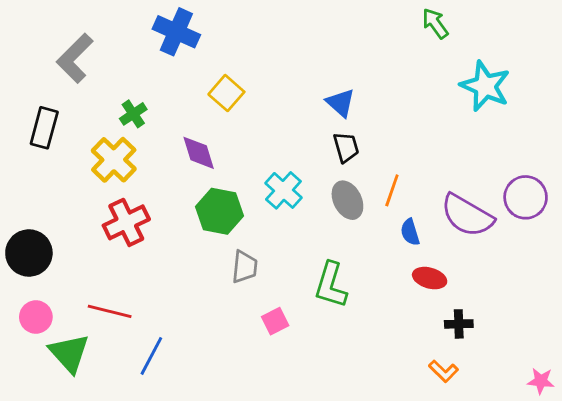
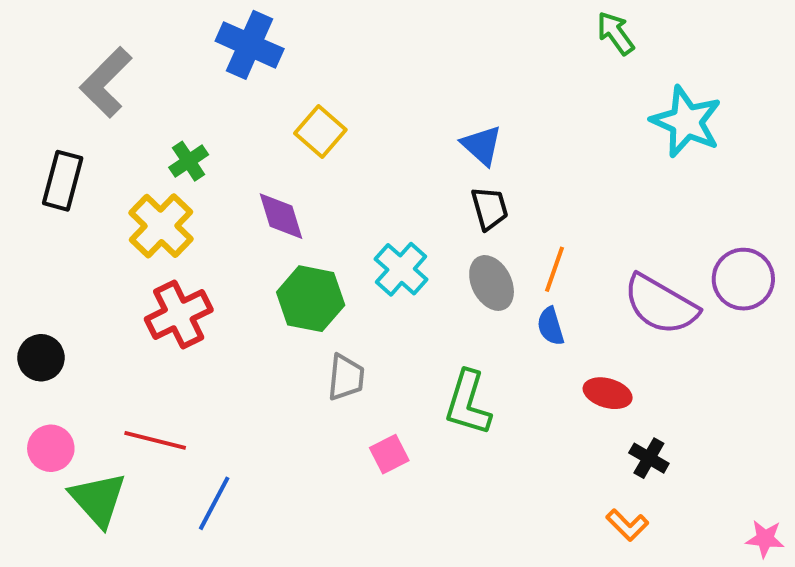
blue semicircle: (410, 232) -> (551, 326), moved
black circle: (29, 253) -> (41, 358), size x0.7
black cross: (459, 324) -> (649, 458), turned 32

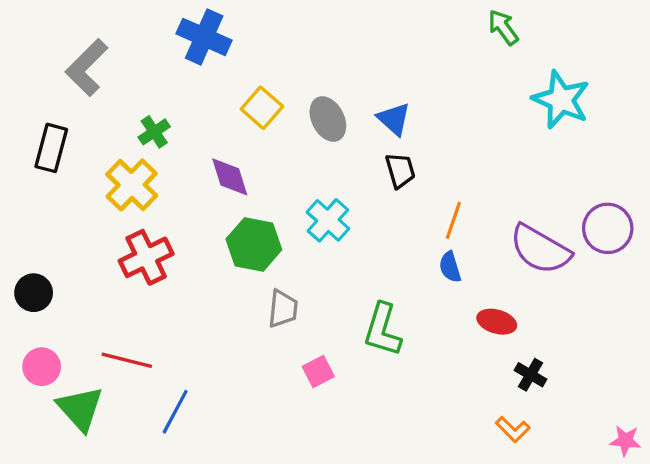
gray ellipse: (492, 283) -> (328, 119), moved

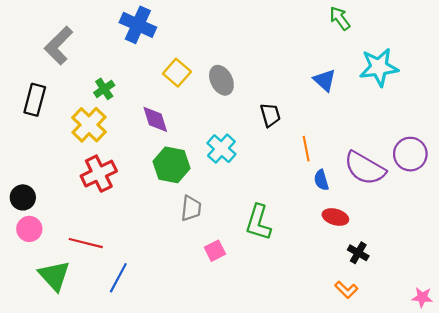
cyan star: (561, 100) -> (379, 67), turned -30
blue triangle: (394, 119) -> (325, 80), moved
orange line: (453, 220) -> (306, 149), turned -30
blue semicircle: (450, 267) -> (321, 180), moved
pink circle: (42, 367) -> (29, 229), moved

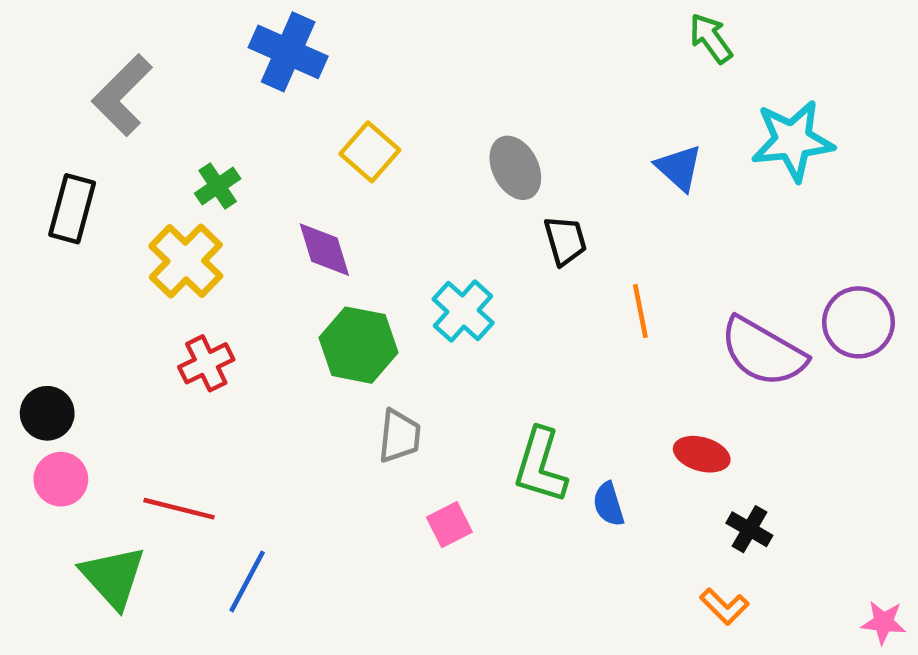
gray ellipse: (221, 80) -> (515, 168), moved
red cross: (99, 174) -> (206, 363), size x0.7
blue semicircle: (321, 180) -> (609, 504), moved

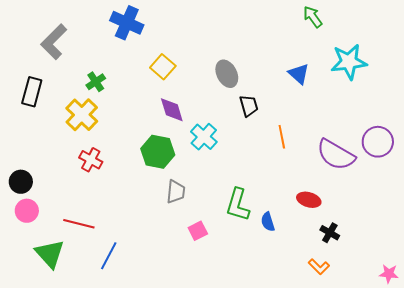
purple diamond: (324, 250) -> (172, 110), moved
red cross: (206, 363) -> (91, 160), turned -35

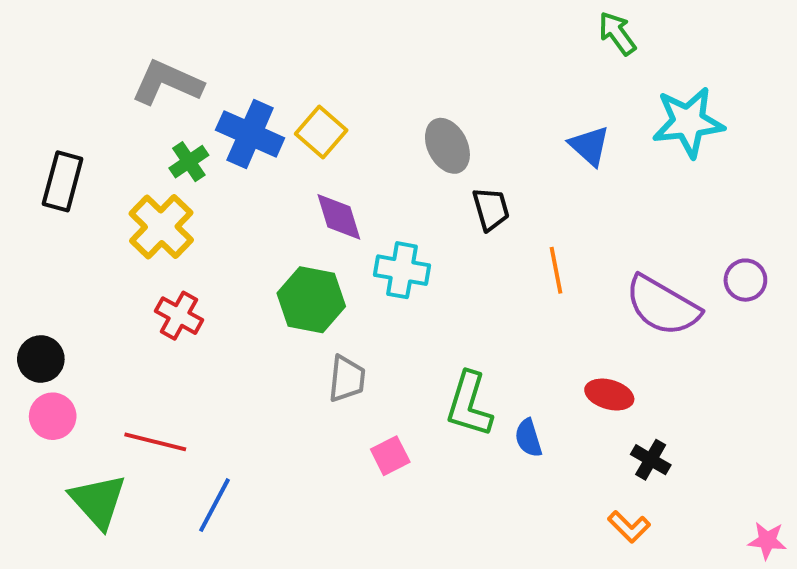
blue cross: (127, 23) -> (250, 134), moved
gray L-shape: (54, 42) -> (167, 83), moved, turned 69
cyan cross: (204, 137) -> (402, 270), turned -32
purple circle: (378, 142) -> (745, 280), size x0.7

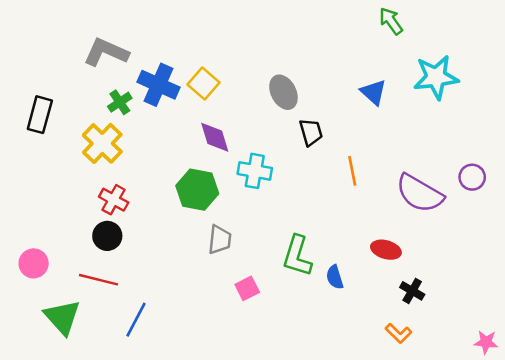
black circle: (41, 359) -> (107, 236), moved

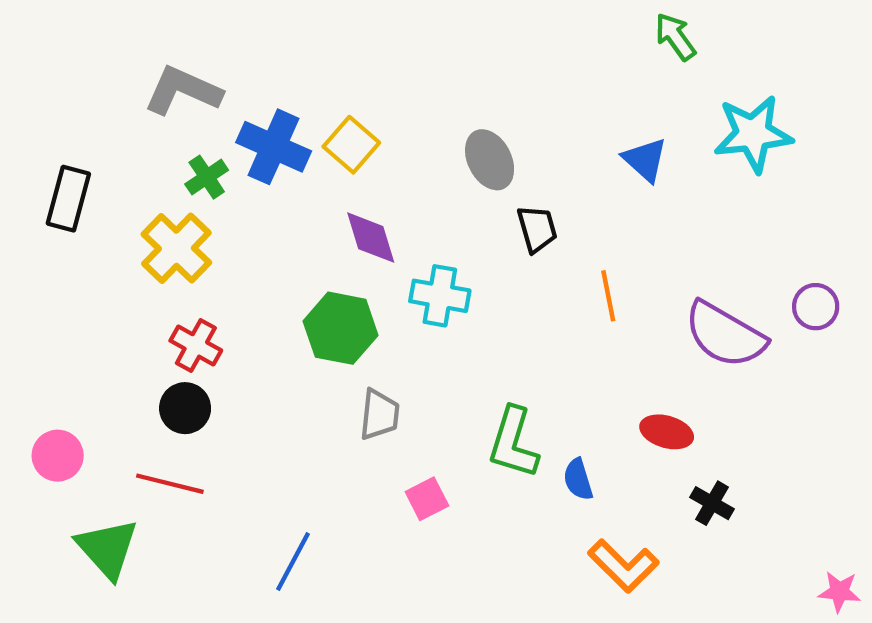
blue line: (136, 320) -> (293, 561), moved
orange L-shape: (398, 333) -> (623, 566), moved, size x1.5

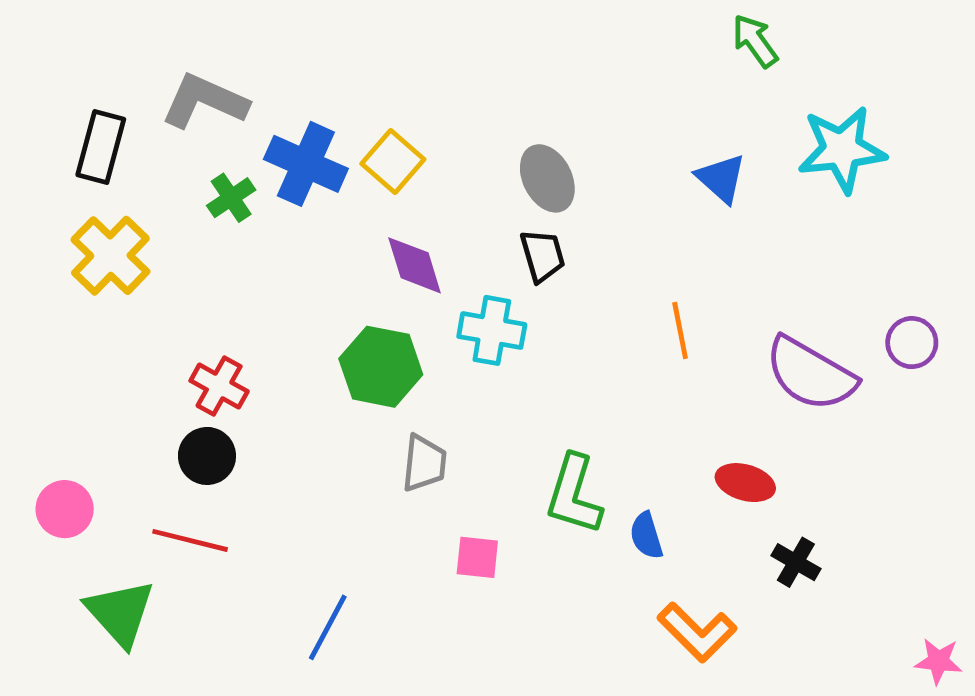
black rectangle: (68, 199) -> (101, 147), moved
black trapezoid: (537, 229) -> (543, 256), moved
yellow cross: (176, 248) -> (110, 256), moved
pink square: (427, 499) -> (477, 557), turned 33

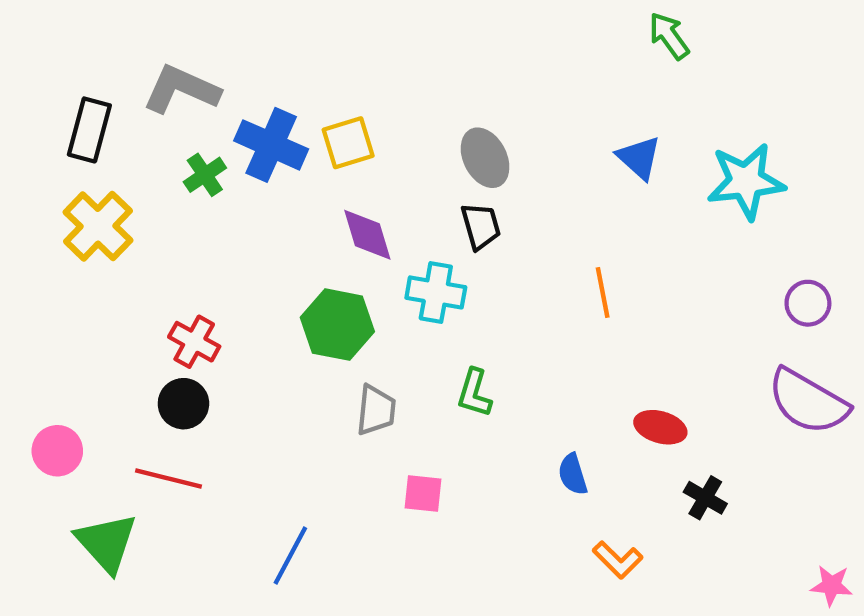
cyan star: (842, 149) -> (746, 181), moved
yellow square: (393, 162) -> (348, 143), turned 32
purple semicircle: (810, 374) -> (808, 402), moved
green L-shape: (574, 495) -> (474, 393), moved, size x0.7
orange L-shape: (697, 632) -> (618, 560), size x0.7

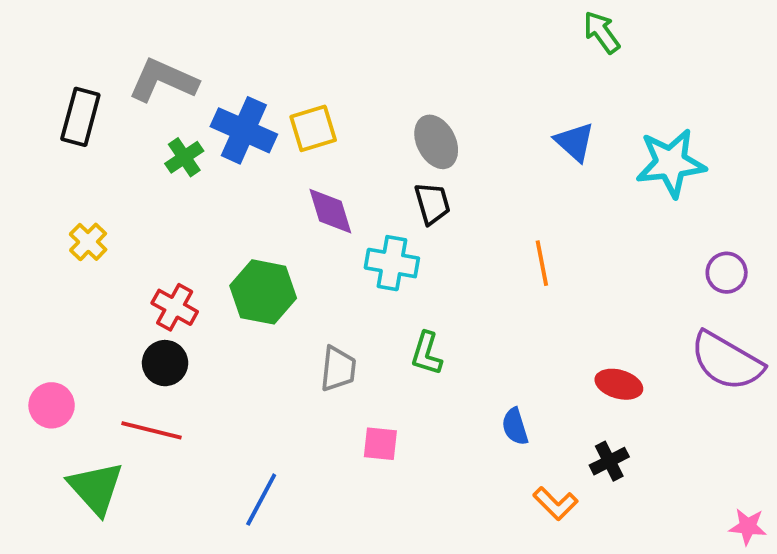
yellow cross: (98, 226) -> (88, 242), moved, size x0.6
green hexagon: (337, 325) -> (263, 292), moved
red ellipse: (660, 427) -> (619, 384), moved
black cross: (705, 498) -> (609, 461), moved, turned 33

